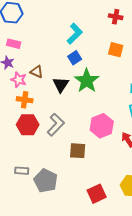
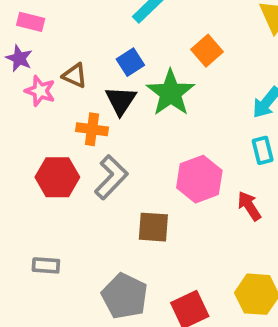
orange square: (116, 50) -> (207, 51), moved, turned 35
blue square: (75, 58) -> (130, 62), moved
orange cross: (25, 100) -> (92, 129), moved
gray pentagon: (46, 181) -> (125, 296), moved

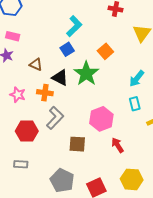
blue square: (130, 62) -> (67, 49), moved
pink star: (40, 91) -> (18, 95), moved
black triangle: (121, 101) -> (60, 78), turned -36
red hexagon: (57, 177) -> (27, 131), moved
red arrow: (249, 206) -> (118, 145), moved

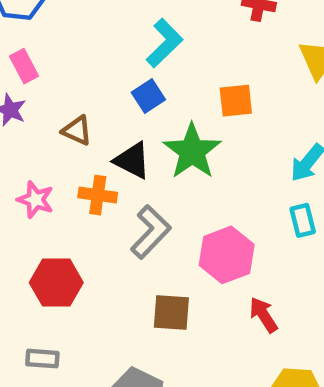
pink rectangle: (13, 36) -> (24, 66), turned 48
orange square: (105, 51) -> (236, 101), turned 35
gray L-shape: (55, 118) -> (151, 232), moved

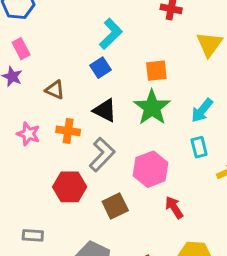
green star: (192, 151) -> (152, 107), moved
black triangle: (132, 160) -> (105, 110), moved
red hexagon: (56, 283) -> (70, 187), moved
brown square: (171, 312) -> (115, 206), turned -30

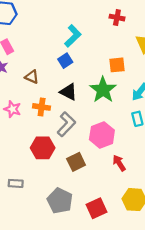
orange square: (156, 71) -> (117, 65), moved

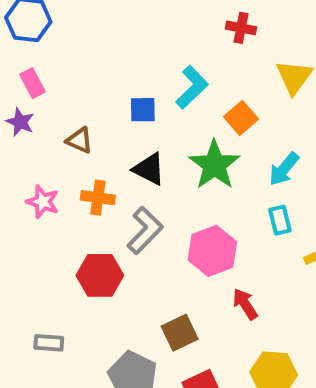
cyan L-shape: (73, 36) -> (192, 87), moved
blue square: (65, 61) -> (143, 110), turned 32
orange square: (117, 65) -> (241, 118), turned -35
brown square: (76, 162) -> (180, 333), moved

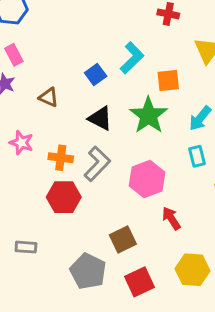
blue square: (143, 110) -> (96, 74), turned -35
orange square: (241, 118) -> (168, 81), turned 35
orange cross: (98, 198) -> (61, 158), moved

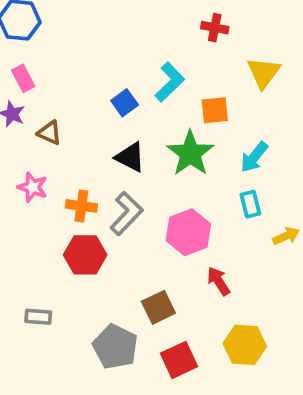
brown triangle: (49, 97) -> (50, 133), moved

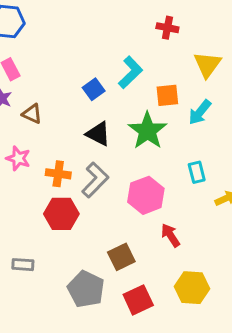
cyan arrow: (254, 157) -> (200, 112), moved

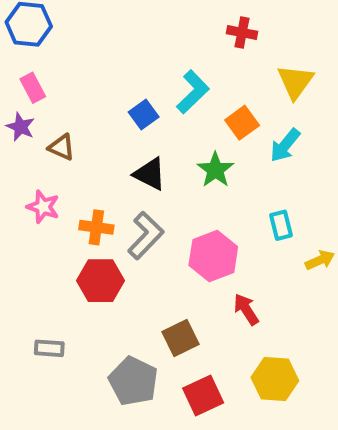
orange square: (167, 95) -> (242, 123), turned -30
green star: (147, 131) -> (215, 170), size x0.7

